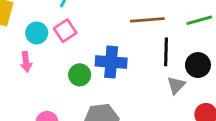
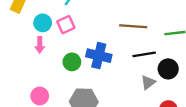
black line: (166, 52) -> (144, 54), turned 70
pink arrow: (26, 62) -> (40, 45), moved

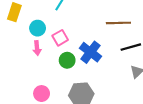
pink square: (66, 25) -> (60, 38), moved
blue cross: (99, 56) -> (90, 52), turned 30

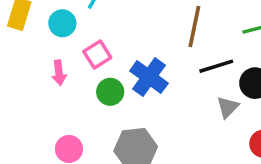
brown line: (118, 23) -> (194, 26), turned -75
cyan circle: (38, 28) -> (62, 23), moved

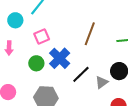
pink square: (97, 55) -> (42, 36), moved
black line: (216, 66) -> (81, 74), moved, turned -36

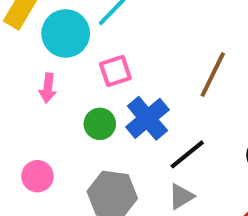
cyan circle: (15, 20) -> (66, 33), size x1.5
gray triangle: (102, 82) -> (181, 196), moved

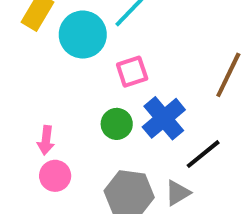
pink arrow: (48, 88) -> (46, 140), moved
gray triangle: (181, 196) -> (178, 193), moved

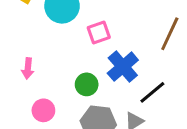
green circle: (117, 124) -> (87, 84), moved
pink arrow: (46, 140) -> (28, 68), moved

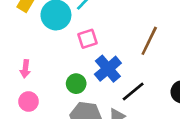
pink circle: (43, 110) -> (29, 102), moved

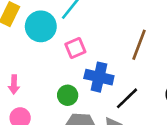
blue cross: (108, 69) -> (99, 77), turned -32

